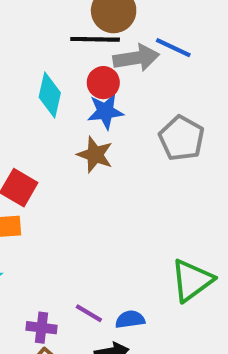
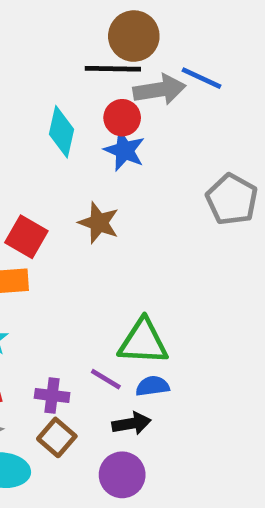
blue star: (105, 111) -> (124, 150), turned 30
gray pentagon: (182, 138) -> (232, 199), moved
brown star: (95, 155) -> (99, 223), moved
green triangle: (192, 280) -> (143, 342), moved, turned 39

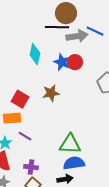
red circle: (122, 118) -> (75, 62), moved
brown star: (99, 223) -> (51, 93), turned -30
purple line: (106, 379) -> (25, 136), moved
blue semicircle: (152, 386) -> (74, 163), size x1.5

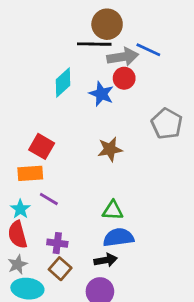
cyan diamond: (35, 54) -> (63, 82), turned 35
red circle: (75, 62) -> (124, 78), moved
brown star: (51, 93) -> (110, 149), moved
green triangle: (70, 144) -> (113, 210), size x0.7

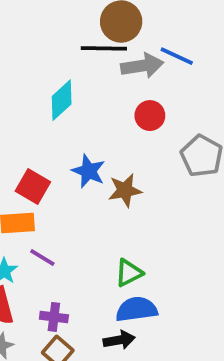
red circle: (124, 78) -> (150, 116), moved
blue star: (101, 94) -> (88, 171), moved
green triangle: (113, 210) -> (129, 273), turned -30

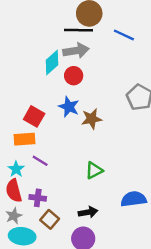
gray arrow: (142, 66) -> (76, 51), moved
red circle: (150, 116) -> (74, 76), moved
blue semicircle: (136, 309) -> (134, 199), moved
purple cross: (54, 317) -> (38, 198), moved

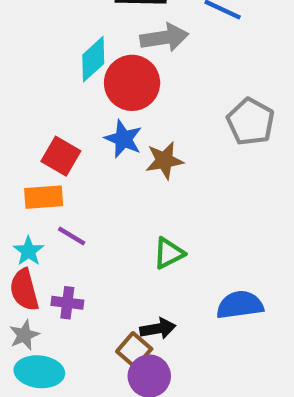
gray arrow: (76, 51) -> (164, 38), moved
red circle: (74, 76) -> (132, 83), size x1.6
brown square: (50, 219) -> (134, 350), moved

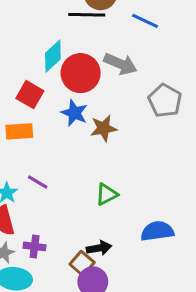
gray arrow: (164, 38) -> (120, 64), moved, turned 32
red square: (61, 156) -> (30, 95), moved
orange rectangle: (44, 197) -> (19, 131), moved
purple cross: (67, 303) -> (35, 246), moved

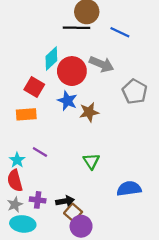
green triangle: (107, 194) -> (91, 161), turned -36
black arrow: (99, 248) -> (65, 201), moved

